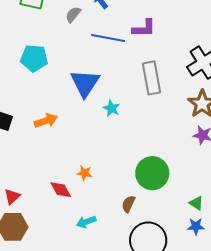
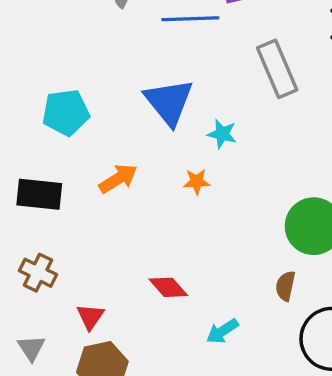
cyan pentagon: (34, 58) -> (66, 113), moved
orange star: (85, 173) -> (197, 182), moved

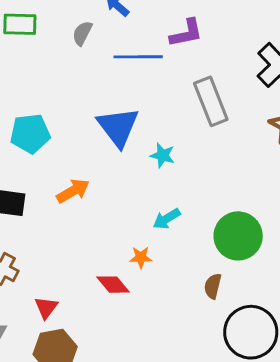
orange star: (197, 182) -> (141, 257), moved
cyan arrow: (222, 331) -> (167, 219), moved

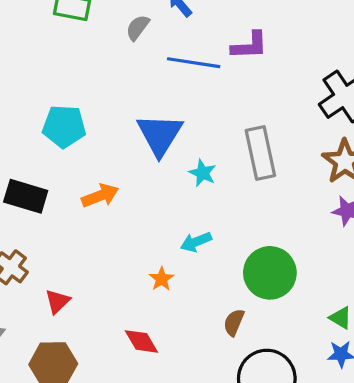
gray rectangle: (211, 101) -> (260, 153), moved
orange star: (141, 257) -> (161, 279), turned 30
red diamond: (113, 285) -> (141, 341), moved
red triangle: (46, 308) -> (57, 301), moved

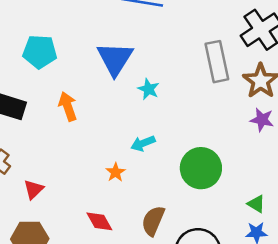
gray rectangle: (260, 153) -> (217, 62), moved
orange arrow: (100, 196) -> (68, 106), turned -88
brown semicircle: (234, 322) -> (153, 221), moved, size x1.4

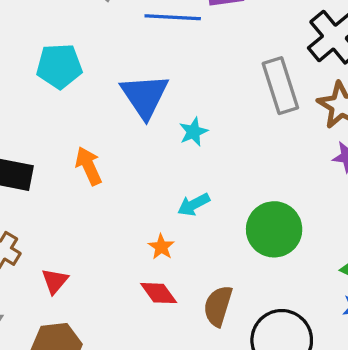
cyan pentagon: (40, 52) -> (59, 66), moved
cyan star: (149, 89) -> (193, 132), turned 30
red diamond: (99, 221) -> (159, 293), moved

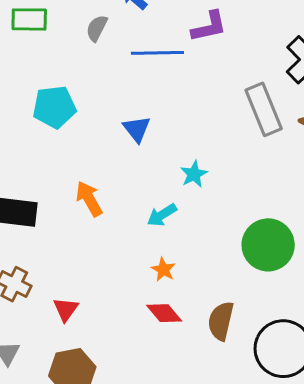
blue triangle: (145, 96) -> (137, 129), size x0.6
cyan star: (193, 132) -> (194, 174), moved
cyan arrow: (194, 205) -> (162, 215), moved

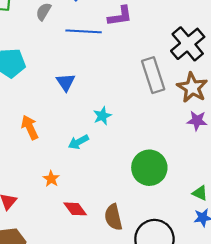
orange star: (163, 270) -> (51, 179), moved
brown semicircle: (221, 321) -> (113, 217), turned -30

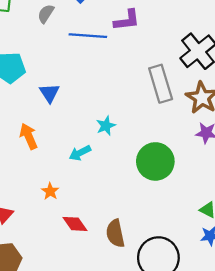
blue triangle: (66, 82) -> (49, 93), moved
green circle: (149, 168) -> (155, 161), moved

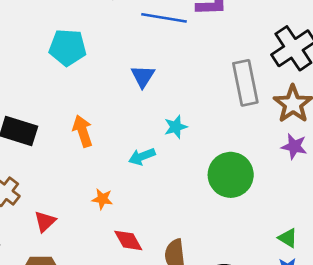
blue triangle: (49, 93) -> (143, 76), moved
orange star: (50, 191) -> (102, 199), turned -30

